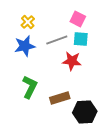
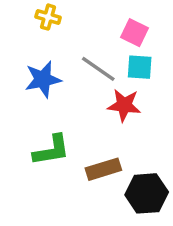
yellow cross: (28, 22) -> (48, 17), moved, turned -32
gray line: (57, 40) -> (98, 69), turned 55
green L-shape: (30, 87) -> (52, 150), turned 55

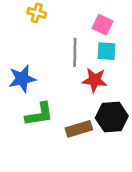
gray line: (98, 69) -> (75, 52), turned 56
blue star: (43, 79) -> (22, 79), moved
black hexagon: (147, 193) -> (112, 117), moved

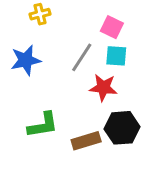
yellow cross: (37, 13) -> (40, 14), turned -30
gray line: (75, 52) -> (82, 57), turned 32
blue star: (22, 79) -> (26, 60), moved

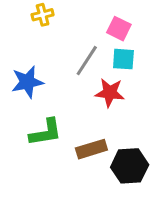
blue star: (26, 60) -> (27, 82), moved
black hexagon: (122, 128) -> (130, 166), moved

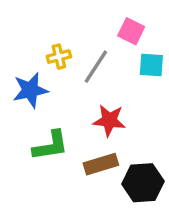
yellow cross: (43, 15) -> (59, 57), moved
cyan square: (123, 59) -> (151, 65), moved
red star: (110, 93) -> (109, 120), moved

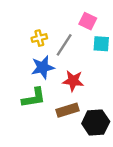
blue star: (30, 90) -> (43, 67), moved

